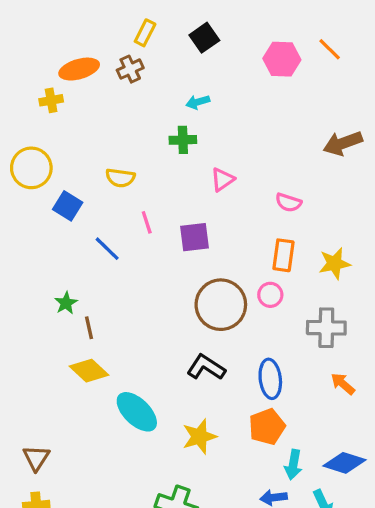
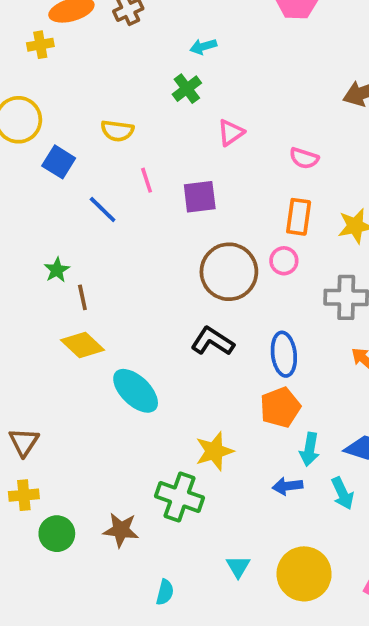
green cross: (183, 140) -> (187, 89), turned -35
yellow star: (199, 437) -> (214, 451), moved

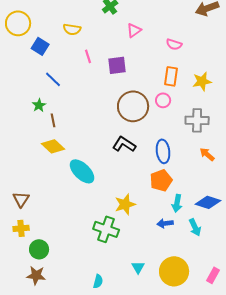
blue line: (103, 210) -> (53, 79), moved
brown star: (121, 530) -> (36, 275), moved

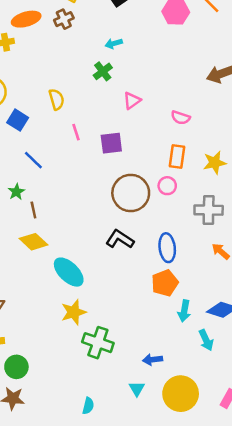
yellow semicircle: (72, 29) -> (57, 99), turned -114
yellow star: (125, 204) -> (74, 312), moved
blue arrow: (165, 223) -> (153, 360), moved

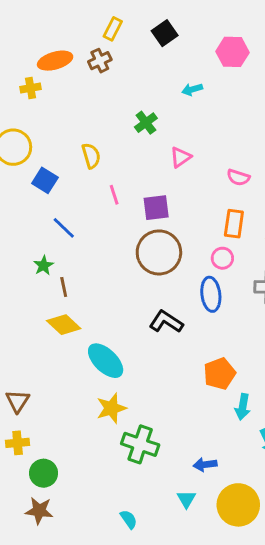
cyan arrow: (114, 43) -> (192, 89), moved
brown circle: (131, 193) -> (159, 252), moved
blue ellipse: (167, 248) -> (211, 294), moved
cyan semicircle: (88, 406) -> (129, 519), turned -49

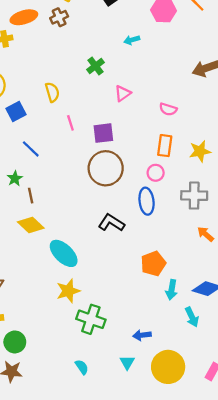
blue square: (45, 180) -> (16, 111), turned 30
cyan semicircle: (129, 519) -> (82, 367), moved

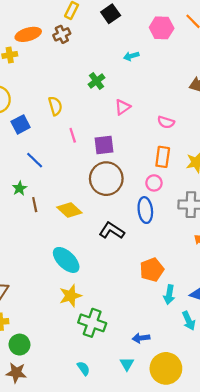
yellow diamond: (31, 225) -> (69, 210), moved

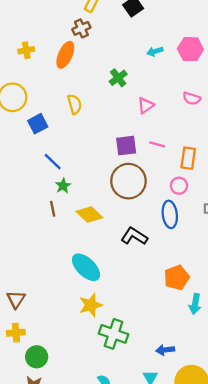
pink hexagon: (162, 28) -> (190, 49), moved
orange ellipse: (28, 34) -> (65, 55), moved, turned -50
pink semicircle: (166, 122) -> (192, 98), moved
pink line: (73, 135) -> (157, 144), moved, turned -56
green star: (19, 188) -> (63, 186), moved

